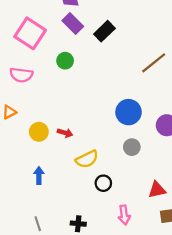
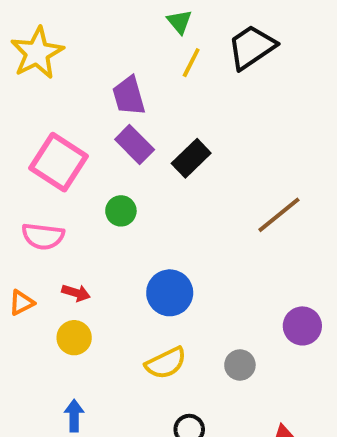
blue circle: (129, 112) -> (170, 293), moved
red arrow: (65, 133) -> (76, 293), moved
yellow semicircle: (87, 159) -> (166, 363), moved

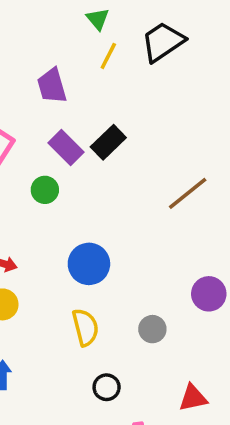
purple rectangle: (135, 145) -> (66, 148), moved
yellow semicircle: (166, 363) -> (85, 327), turned -78

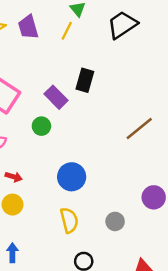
yellow line: (108, 56) -> (67, 31), moved
purple trapezoid: (52, 86) -> (28, 27), moved
black rectangle: (108, 142) -> (85, 80), moved, turned -30

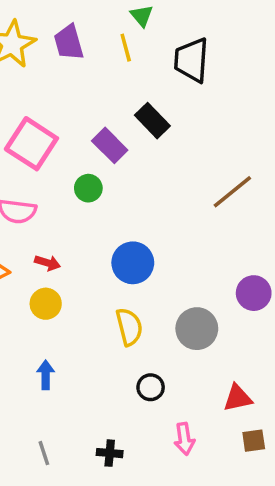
black trapezoid: (122, 25) -> (191, 60), moved, turned -52
yellow line: (67, 31) -> (126, 48), turned -42
black rectangle: (85, 80) -> (152, 121), turned -60
gray circle: (115, 221) -> (197, 329), size x1.5

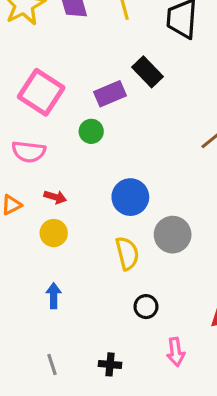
purple rectangle: (110, 145) -> (110, 94), turned -68
gray circle: (197, 329) -> (173, 235), moved

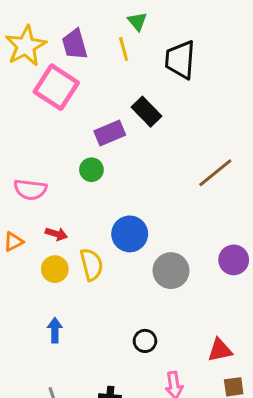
pink square: (41, 92) -> (56, 87), moved
yellow semicircle: (127, 253) -> (91, 264), moved

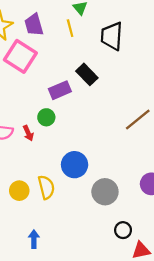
red arrow: (56, 234) -> (28, 133), moved, turned 49
blue arrow: (55, 330) -> (34, 239), moved
black circle: (145, 341) -> (123, 230), moved

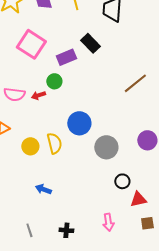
pink square: (20, 56) -> (31, 44), moved
red arrow: (28, 133) -> (38, 95), turned 96
blue arrow: (34, 239) -> (43, 189), turned -70

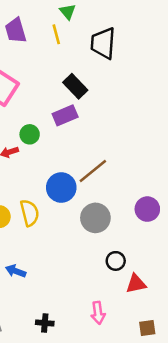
purple rectangle: (66, 57) -> (65, 115), moved
brown line: (135, 83) -> (93, 171), moved
brown square: (147, 223) -> (147, 328), moved

